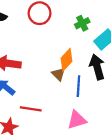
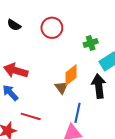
blue line: (78, 86) -> (77, 113), moved

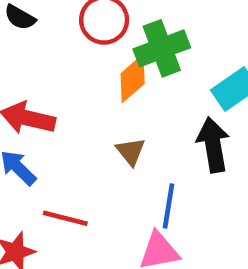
green cross: (91, 43) -> (162, 48), moved, size x1.6
orange diamond: (71, 75) -> (133, 79), moved

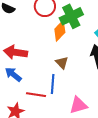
blue line: (169, 206) -> (53, 84), moved

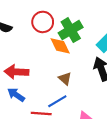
orange diamond: (60, 31) -> (60, 46), turned -65
blue line: (53, 84) -> (57, 101), turned 60

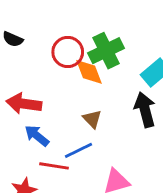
red circle: (43, 22) -> (68, 52), moved
blue arrow: (16, 95) -> (37, 136), moved

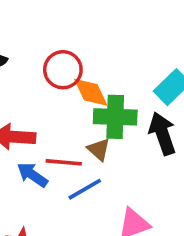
green cross: (106, 51) -> (115, 117), moved, turned 32
red line: (54, 166) -> (64, 162), moved

